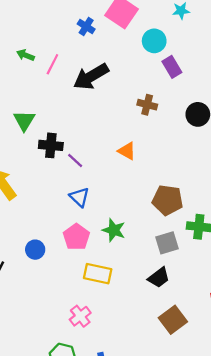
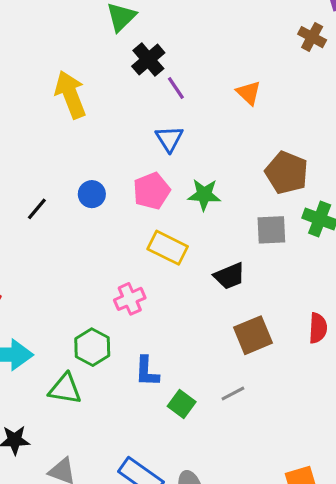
brown cross: (147, 105) -> (312, 37), moved
black cross: (51, 145) -> (148, 59), turned 30
green star: (114, 230) -> (204, 195), turned -30
black trapezoid: (159, 278) -> (229, 276), moved

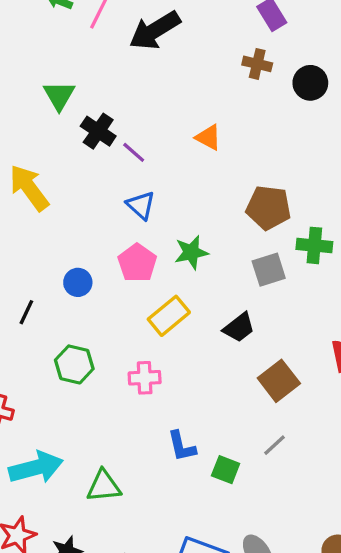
yellow rectangle: (168, 248) -> (169, 316), turned -51
pink cross: (130, 299) -> (145, 378), turned 36
green hexagon: (92, 347) -> (74, 364), moved

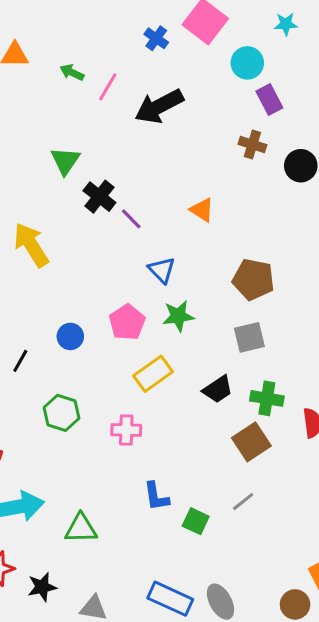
blue triangle: (141, 205) -> (162, 270), moved
green cross: (314, 245) -> (267, 398), moved

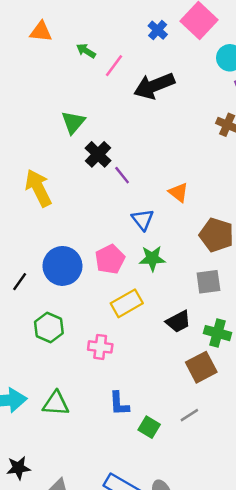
orange triangle: (202, 210) -> (178, 192), moved
blue circle: (70, 336) -> (62, 266), size x1.8
green triangle: (81, 528) -> (56, 404), moved

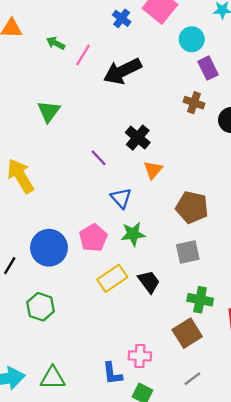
black cross: (98, 154) -> (138, 138), moved
orange triangle: (178, 192) -> (153, 170), turned 36
black trapezoid: (178, 322) -> (149, 282), moved, turned -95
pink cross: (100, 347) -> (140, 356), moved
gray line: (189, 415) -> (192, 379), moved

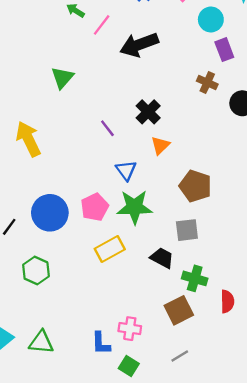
green star: (133, 234) -> (134, 207), size x1.4
black trapezoid: (149, 282) -> (162, 258), moved, turned -30

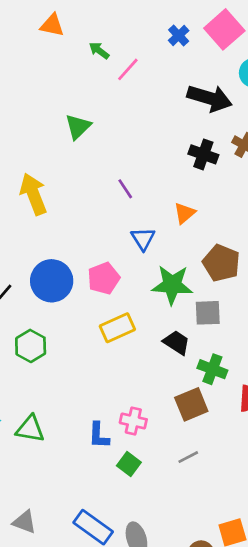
black arrow: (139, 45) -> (210, 98), moved, turned -147
black cross: (148, 112) -> (203, 154), moved, turned -30
green star: (134, 207) -> (172, 285), moved

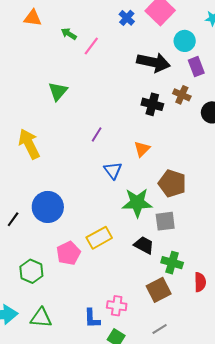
purple line: (125, 189) -> (97, 134), turned 70
pink pentagon: (104, 278) -> (68, 253), moved
green hexagon: (31, 346) -> (31, 271), moved

